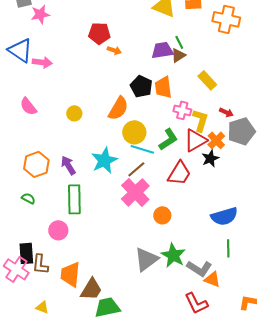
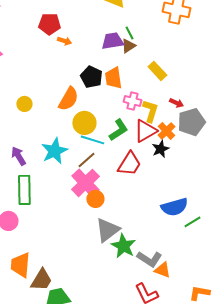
orange circle: (162, 215) -> (95, 199), moved
green line: (228, 248) -> (192, 222), moved, turned 60
gray triangle: (146, 259) -> (107, 230), moved

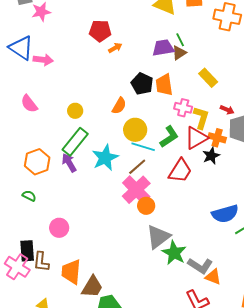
orange arrow: (64, 41) -> (115, 48), turned -48
orange semicircle: (68, 99) -> (119, 106), size x0.7
orange cross: (166, 131) -> (217, 138), turned -30
green rectangle: (24, 190) -> (75, 142), moved, turned 40

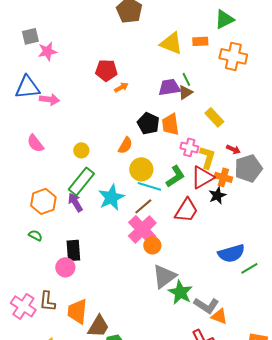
blue triangle: (21, 48) -> (27, 87), turned -40
black rectangle: (27, 251) -> (73, 250), moved

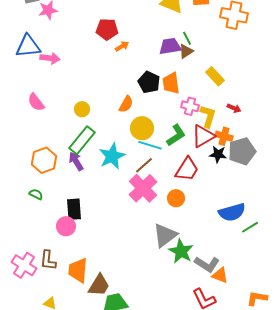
gray pentagon: (248, 168) -> (242, 151), moved
black star: (217, 195) -> (218, 154), turned 30
orange circle: (152, 245) -> (176, 198), moved

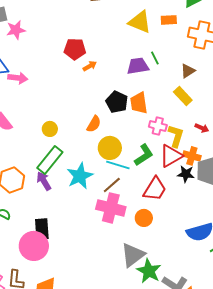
brown triangle: (186, 51) -> (188, 71), moved
pink cross: (143, 188) -> (111, 208), turned -32
pink circle: (66, 226) -> (34, 246), size x1.5

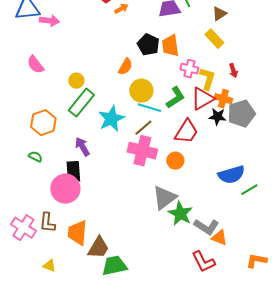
red arrow: (202, 128) -> (233, 71), turned 48
yellow circle: (50, 129) -> (76, 81), moved
purple arrow: (44, 181) -> (82, 147), moved

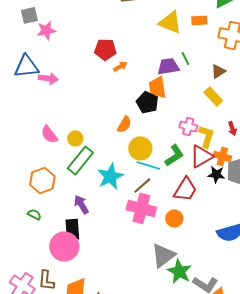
orange trapezoid: (170, 46) -> (157, 87), moved
pink semicircle: (35, 65) -> (49, 134), moved

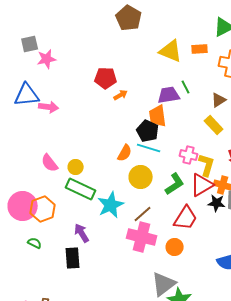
green rectangle: (80, 160) -> (81, 189), turned 76
cyan line: (148, 165) -> (149, 148), moved
pink circle: (64, 246) -> (23, 206), moved

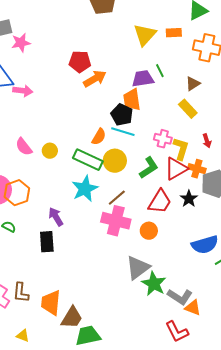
yellow triangle: (171, 51) -> (145, 35), turned 50
orange arrow: (121, 95) -> (95, 79), size x1.6
green rectangle: (81, 189) -> (88, 160), moved
black star: (217, 203) -> (189, 199), moved, turned 30

